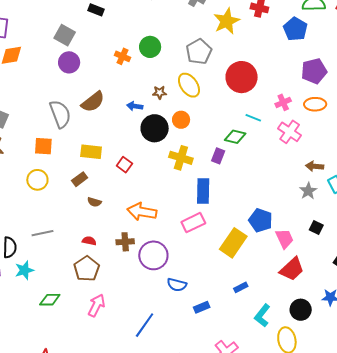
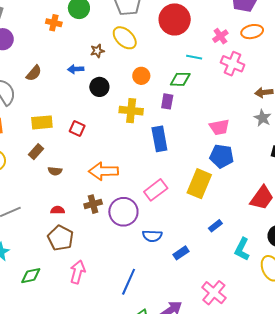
brown semicircle: (93, 102) -> (34, 73), size x0.7
orange circle: (181, 120) -> (141, 76), moved
black circle: (155, 128) -> (99, 87), size x0.7
pink rectangle: (193, 223) -> (156, 190), moved
pink trapezoid: (285, 239) -> (219, 127), moved, turned 115

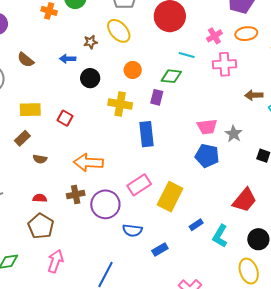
pink cross: (232, 64) -> (224, 64), turned -30
brown semicircle: (34, 73) -> (26, 60), turned 84
gray star: (263, 118) -> (234, 134), moved
yellow rectangle: (199, 184) -> (170, 197), moved
cyan L-shape: (242, 249) -> (220, 236), moved

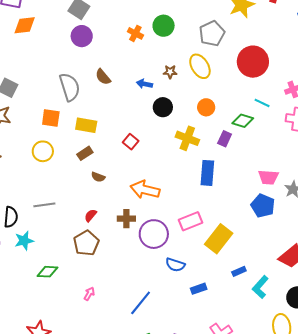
yellow rectangle: (30, 110) -> (86, 125), moved
red semicircle: (40, 198) -> (91, 215), turned -64
pink arrow: (55, 261) -> (89, 294), moved, size x0.6

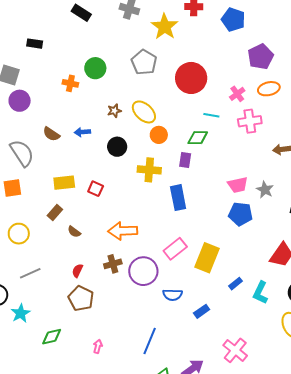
yellow ellipse: (200, 66) -> (144, 112), moved
blue arrow: (144, 84) -> (82, 132), moved
yellow rectangle: (86, 125) -> (64, 183), moved
yellow circle: (43, 151) -> (19, 234), moved
brown semicircle: (98, 177) -> (74, 232), turned 32

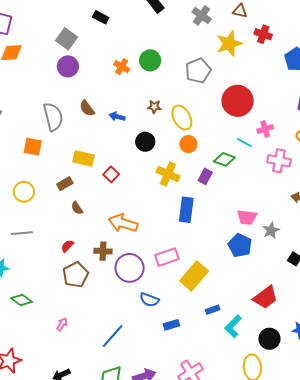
pink cross: (237, 94) -> (265, 129), moved
brown pentagon: (81, 298) -> (76, 275), moved
green diamond: (52, 337) -> (21, 300), turned 30

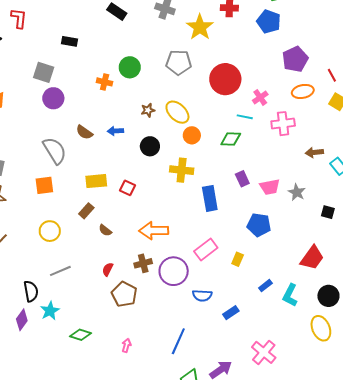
gray pentagon: (198, 71) -> (179, 62), turned -30
purple rectangle: (205, 176) -> (242, 179), moved, turned -35
blue pentagon: (240, 245) -> (259, 225), moved
yellow rectangle: (194, 276) -> (238, 259), size x0.5

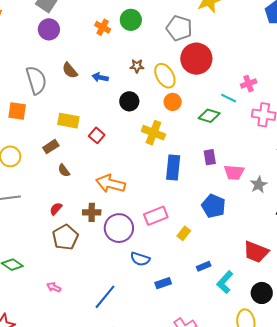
red circle: (225, 79) -> (196, 59), moved
red trapezoid: (312, 258) -> (256, 252), turned 60
pink arrow: (126, 345) -> (54, 287), turned -96

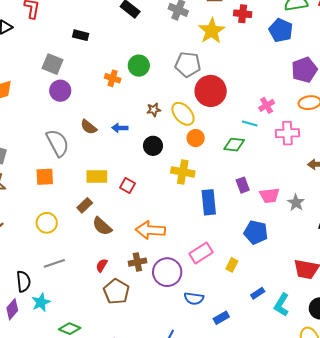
brown semicircle: (64, 170) -> (102, 226), size x1.5

